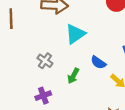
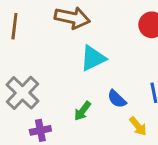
gray cross: (45, 61) -> (23, 93), moved, size x1.6

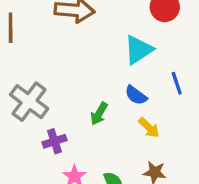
cyan triangle: (93, 58) -> (138, 50), moved
yellow arrow: (138, 126) -> (149, 128), moved

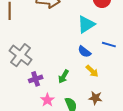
blue line: (177, 83) -> (109, 45), turned -56
green arrow: (99, 114) -> (63, 77), moved

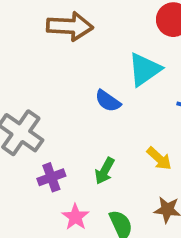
blue semicircle: (84, 52) -> (108, 101), moved

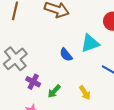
purple cross: (51, 177) -> (33, 82), moved, turned 32

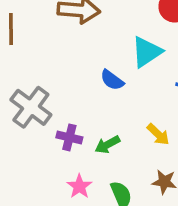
green arrow: (54, 91) -> (107, 145), turned 32

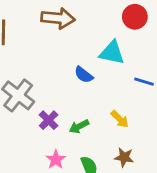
cyan triangle: (147, 52) -> (112, 53), turned 44
purple cross: (69, 137) -> (49, 120), turned 30

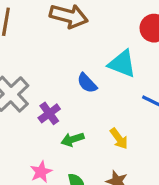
purple cross: (49, 120) -> (49, 113), moved

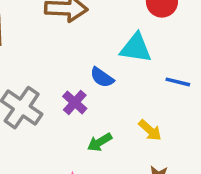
purple cross: (49, 113) -> (75, 102), moved

